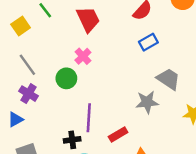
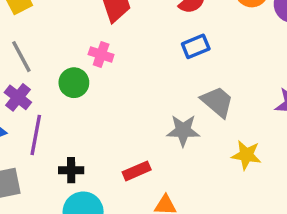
pink cross: (83, 56) -> (101, 55), turned -35
purple line: (89, 118) -> (36, 135), moved

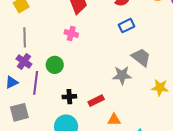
gray line: (21, 57) -> (25, 37), turned 30
green circle: (74, 83) -> (55, 65), moved
black cross: (71, 170) -> (69, 97), moved

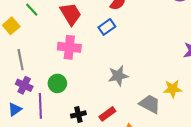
blue rectangle: (126, 26) -> (107, 27), moved
pink cross: (71, 34) -> (69, 47), size x1.5
gray trapezoid: (141, 57) -> (150, 104), moved
gray star: (122, 75) -> (118, 76), moved

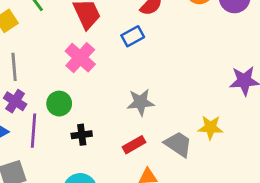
pink cross: (69, 47) -> (80, 58), turned 30
black cross: (78, 114) -> (82, 135), moved
red rectangle: (107, 114) -> (134, 145), moved

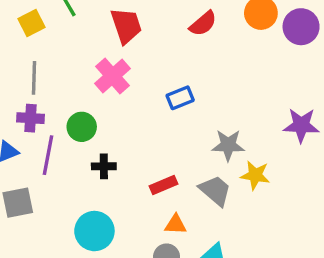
blue rectangle: (133, 36) -> (180, 98), moved
purple cross: (15, 101) -> (30, 118), turned -35
gray star: (141, 102) -> (228, 145), moved

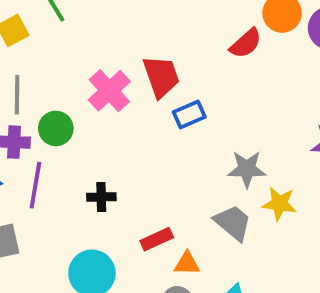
red semicircle: (203, 24) -> (246, 43), moved
red trapezoid: (126, 26) -> (161, 77), moved
green circle: (82, 127) -> (56, 128), moved
red rectangle: (164, 185) -> (157, 239), moved

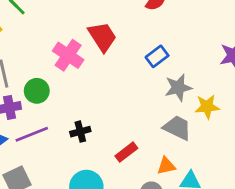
blue rectangle: (189, 115) -> (157, 56), moved
purple line: (35, 185) -> (32, 134), turned 72
orange triangle: (187, 263) -> (166, 166), moved

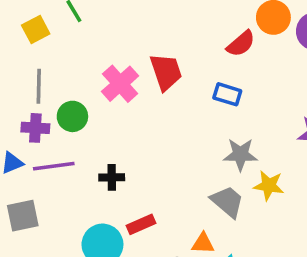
blue rectangle: (157, 56) -> (227, 94), moved, turned 40
red rectangle: (126, 152) -> (141, 224), moved

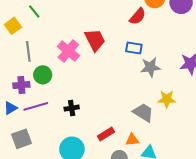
gray line: (39, 86) -> (28, 51), moved
gray star: (240, 154) -> (150, 67), moved
red rectangle: (141, 224) -> (106, 134), moved

